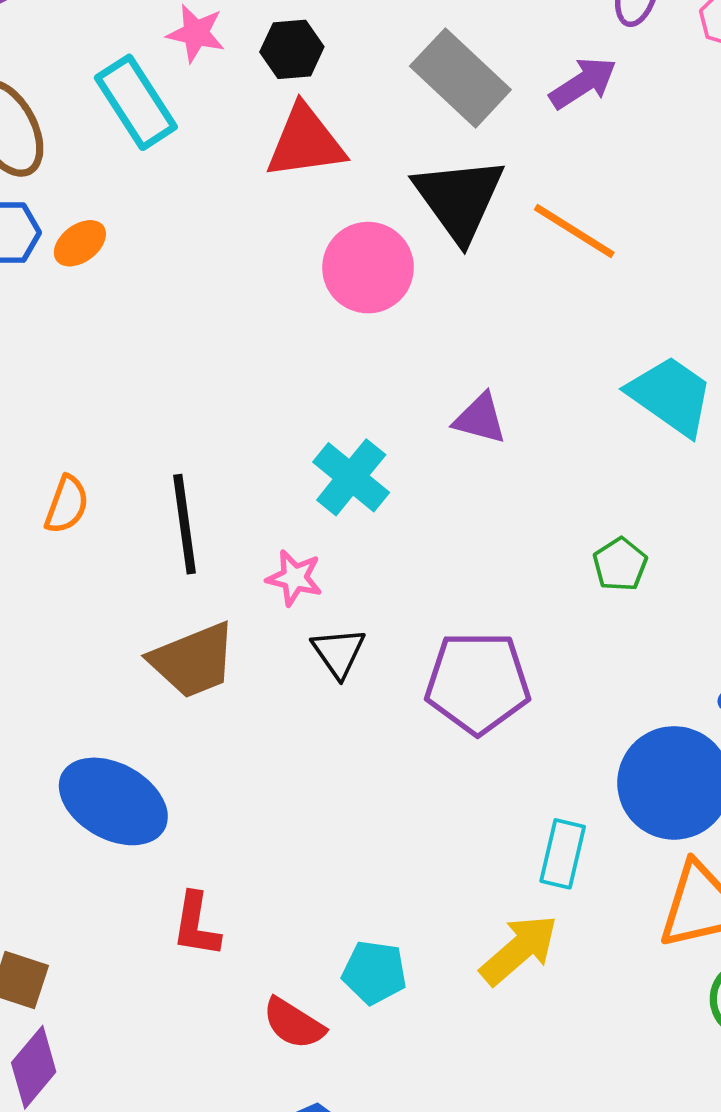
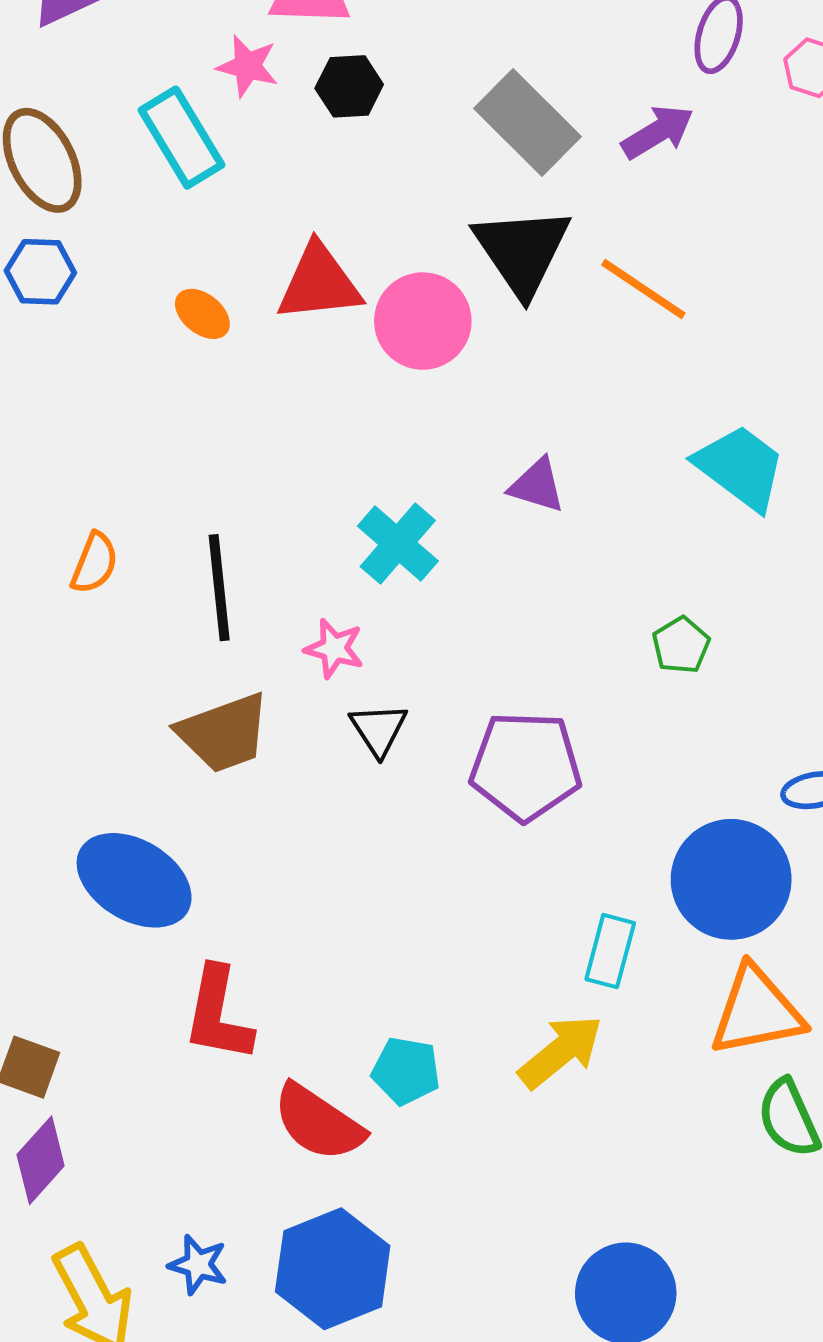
red triangle: (305, 142) -> (319, 283), moved
orange ellipse: (80, 243) -> (202, 314), moved, turned 74
red L-shape: (196, 925) -> (218, 1014), size x1.4
red semicircle: (294, 1023) -> (318, 1122), size x1.4

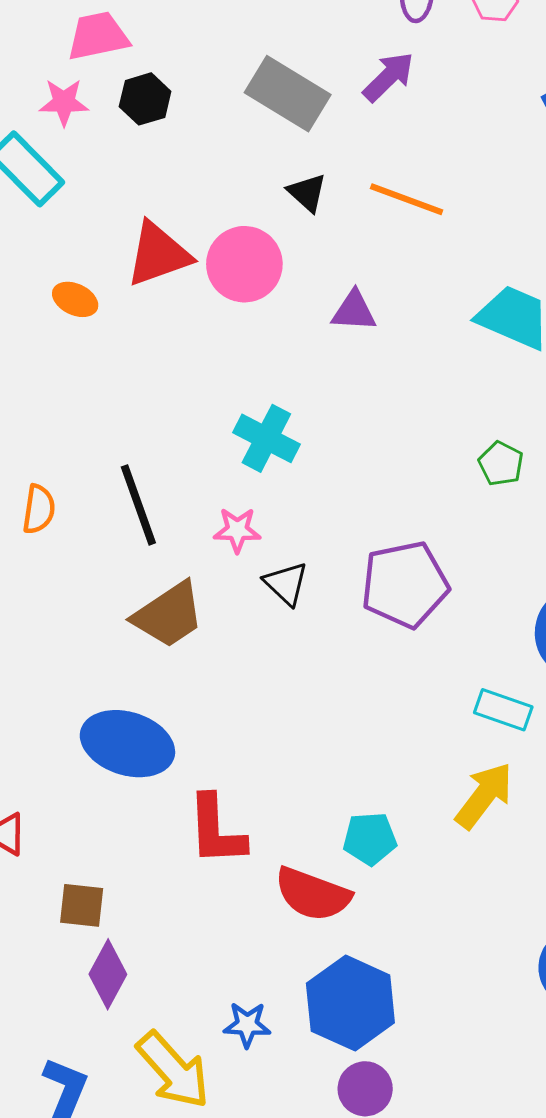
black triangle: (522, 251) -> (307, 193), size x0.5
purple triangle: (537, 485) -> (354, 311), moved
cyan rectangle: (610, 951) -> (503, 710), turned -72

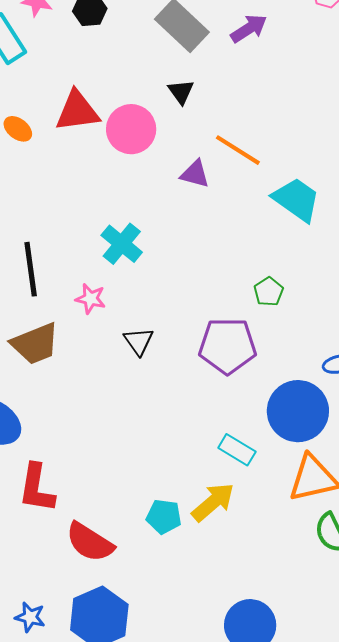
orange line: (407, 199) -> (238, 150), moved
black triangle: (286, 584) -> (139, 341), moved
purple pentagon: (405, 584) -> (228, 346), moved
cyan pentagon: (370, 839) -> (164, 517), moved

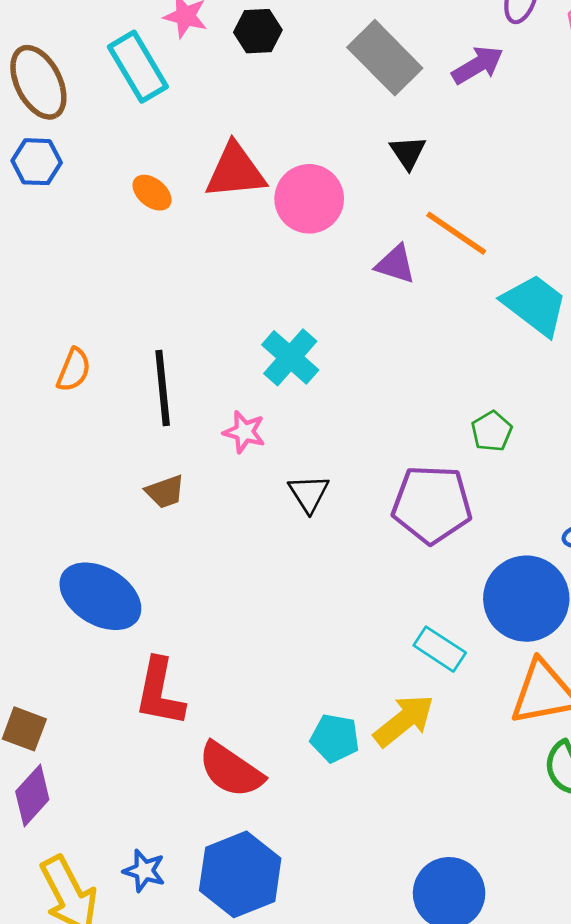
black triangle: (181, 92) -> (408, 152), moved
brown trapezoid: (35, 344) -> (165, 492), size x0.6

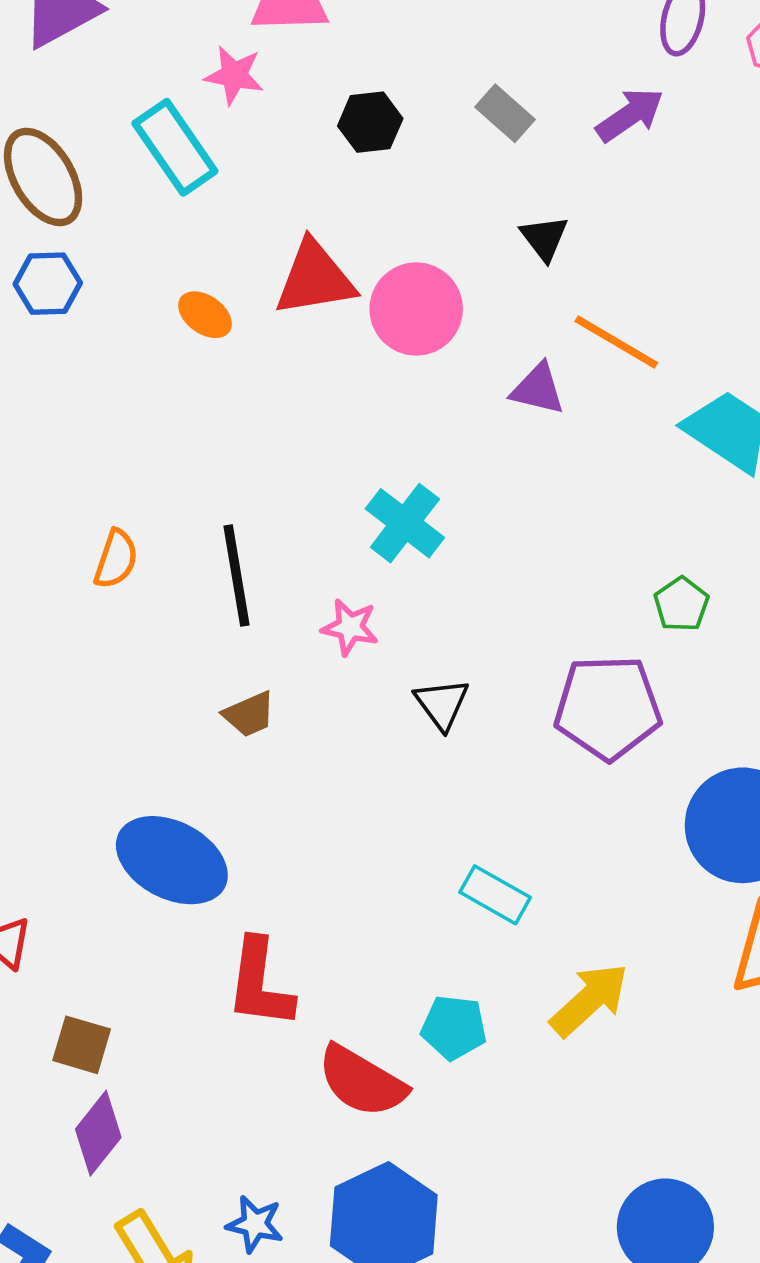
black hexagon: (258, 31) -> (370, 122), moved
gray rectangle: (385, 58) -> (505, 113), size x0.6
cyan rectangle: (440, 649) -> (495, 895), moved
cyan pentagon: (335, 738) -> (454, 1027), moved

